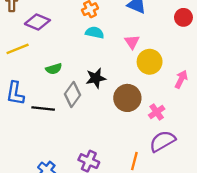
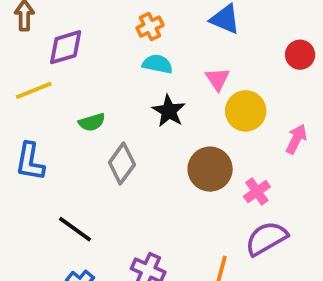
red circle: (183, 17) -> (300, 55), moved
purple diamond: (37, 22) -> (66, 47), turned -40
black star: (96, 78) -> (169, 111), moved, turned -30
black line: (43, 108) -> (75, 229), moved, turned 30

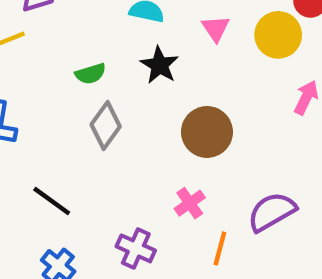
yellow circle: (246, 111) -> (278, 35), moved
green semicircle: (92, 122) -> (91, 74), moved
pink cross: (257, 192) -> (190, 203), moved

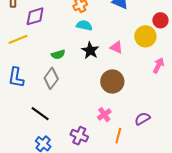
pink triangle: (216, 28) -> (116, 47), moved, turned -32
gray diamond: (106, 126) -> (51, 78), moved
purple semicircle: (272, 212) -> (142, 119), size x0.7

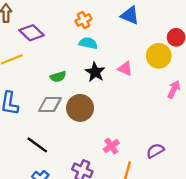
purple diamond: (35, 16) -> (31, 33), turned 60
gray diamond: (51, 78) -> (50, 104), turned 55
brown circle: (112, 81) -> (80, 108), moved

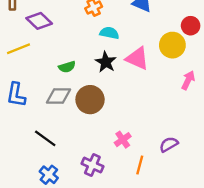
cyan semicircle: (88, 43) -> (109, 33), moved
pink triangle: (125, 69) -> (137, 58), size x1.5

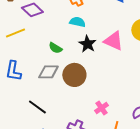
cyan semicircle: (109, 33) -> (77, 22), moved
green semicircle: (67, 67) -> (55, 48), turned 48

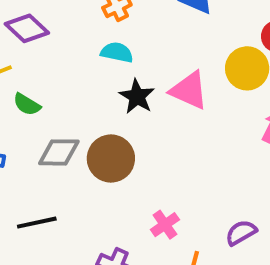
green semicircle: (55, 48) -> (27, 104), moved
black line: (37, 107) -> (37, 223), turned -48

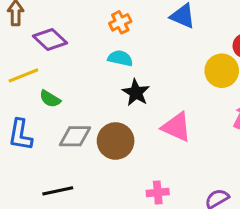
pink triangle: (189, 90) -> (176, 127), moved
pink cross: (165, 225) -> (158, 193), turned 30

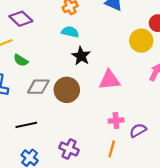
pink triangle: (176, 127) -> (109, 80), turned -30
pink cross: (158, 193) -> (116, 121), moved

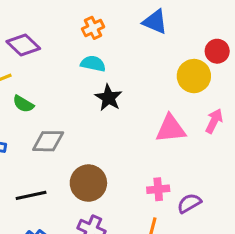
pink triangle: (109, 80) -> (171, 129), moved
brown circle: (67, 90) -> (88, 183), moved

